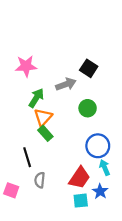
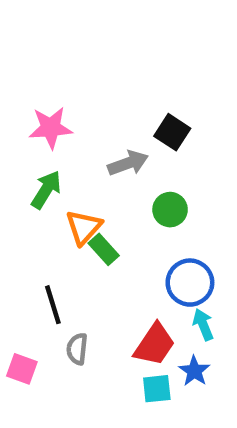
green arrow: (36, 98) -> (46, 190), moved
green rectangle: (45, 133) -> (104, 249), moved

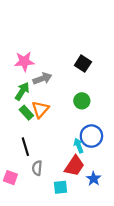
gray arrow: (128, 163) -> (42, 78), moved
green rectangle: (104, 249) -> (26, 113), moved
cyan arrow: (203, 325) -> (79, 146), moved
cyan square: (157, 389) -> (61, 187), moved

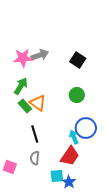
gray arrow: (42, 78) -> (40, 55), moved
orange triangle: (40, 109) -> (38, 103), turned -36
black line: (25, 147) -> (35, 134), moved
blue star: (94, 179) -> (69, 182), moved

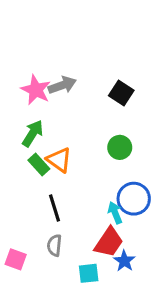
pink star: (23, 58) -> (36, 90), turned 30
blue star: (69, 182) -> (124, 261), moved

